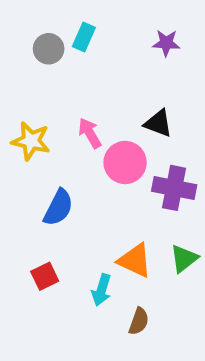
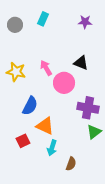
gray circle: (49, 49) -> (15, 25), moved
purple cross: (174, 188) -> (88, 108), moved
orange triangle: (135, 261) -> (45, 126), moved

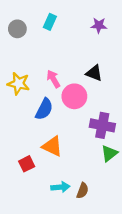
blue semicircle: (30, 106) -> (44, 109), moved
cyan arrow: (52, 148) -> (60, 187), moved, turned -112

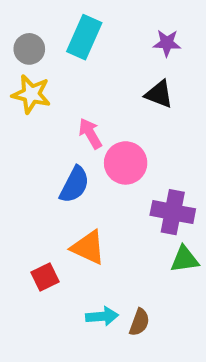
cyan rectangle: (50, 22) -> (84, 37), size x1.5
black triangle: (94, 73) -> (159, 94), moved
yellow star: (19, 84) -> (31, 94), moved
green triangle: (109, 153) -> (185, 259), turned 30

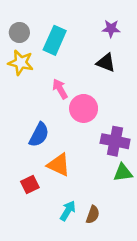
cyan rectangle: (84, 37) -> (55, 40), moved
blue semicircle: (74, 185) -> (39, 135), moved
cyan arrow: (102, 316) -> (68, 211), turned -54

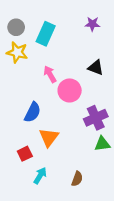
black triangle: (106, 63) -> (96, 68), moved
purple cross: (115, 141) -> (96, 118), turned -35
orange triangle: (59, 165) -> (49, 137), turned 42
cyan arrow: (68, 211) -> (40, 176), moved

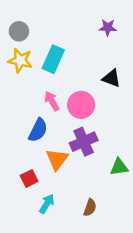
cyan rectangle: (46, 34) -> (53, 59), moved
pink arrow: (50, 74) -> (52, 101), moved
purple cross: (96, 118) -> (84, 142), moved

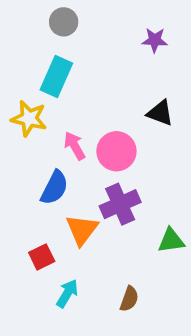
gray circle: (19, 31) -> (64, 22), moved
cyan rectangle: (53, 59) -> (56, 77), moved
yellow star: (20, 60) -> (29, 118), moved

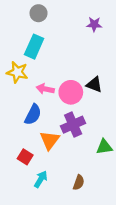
black triangle: (160, 113) -> (94, 84), moved
pink arrow: (75, 146) -> (45, 89), turned -48
red square: (42, 257) -> (25, 157), turned -32

